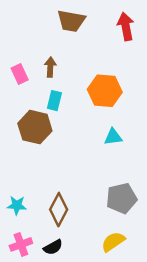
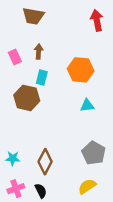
brown trapezoid: (71, 21) -> (33, 16), moved
gray pentagon: (122, 198) -> (94, 153), turned -30
black semicircle: (53, 247) -> (41, 191), turned -88

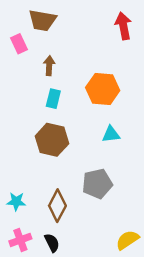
pink rectangle: (15, 57) -> (19, 44), moved
brown hexagon: (27, 98) -> (52, 140), moved
gray pentagon: (94, 153) -> (97, 184), moved, turned 30
yellow semicircle: (87, 186) -> (127, 240), moved

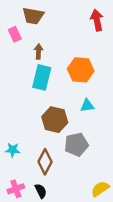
cyan rectangle: (53, 99) -> (42, 77), size x1.6
brown hexagon: (52, 140) -> (55, 120), moved
cyan star: (16, 202) -> (13, 150), moved

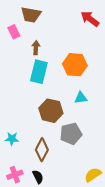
red arrow: (97, 20) -> (90, 19), turned -42

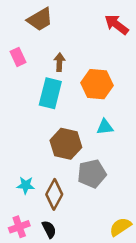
brown trapezoid: (31, 15) -> (40, 19), turned -40
pink rectangle: (14, 32) -> (18, 57), moved
brown arrow: (36, 48) -> (59, 62), moved
cyan star: (12, 139) -> (26, 185), moved

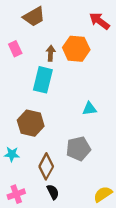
orange hexagon: (97, 84) -> (76, 49), moved
brown hexagon: (66, 144) -> (31, 123), moved
cyan star: (26, 185) -> (12, 154), moved
black semicircle: (49, 229) -> (53, 192), moved

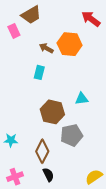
pink rectangle: (15, 49) -> (14, 31), moved
brown arrow: (51, 53) -> (46, 48), turned -64
cyan rectangle: (43, 80) -> (39, 72), size x0.6
brown hexagon: (31, 123) -> (52, 112), moved

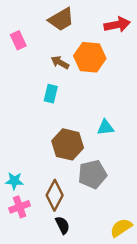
brown trapezoid: (31, 15) -> (61, 19), moved
red arrow: (91, 19) -> (117, 25), turned 132
pink cross: (15, 177) -> (20, 207), moved

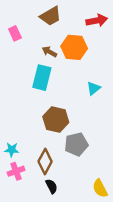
cyan rectangle: (51, 94) -> (42, 78), size x1.6
cyan triangle: (105, 127) -> (94, 88), moved, turned -32
yellow semicircle: (121, 228) -> (100, 188), turned -84

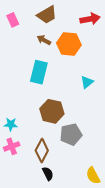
pink rectangle: (15, 33) -> (13, 20), moved
brown arrow: (49, 52) -> (44, 40), moved
cyan star: (12, 150) -> (11, 124), moved
pink cross: (16, 171) -> (12, 146), moved

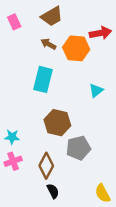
red arrow: (90, 19) -> (100, 33), moved

